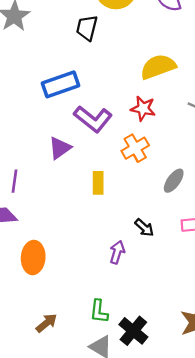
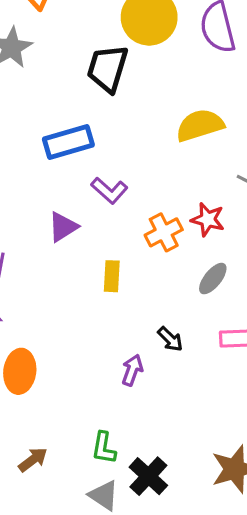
black trapezoid: (87, 28) -> (108, 68), size x1.4
red star: (143, 108) -> (208, 219), moved
purple L-shape: (93, 119) -> (109, 190), size x0.7

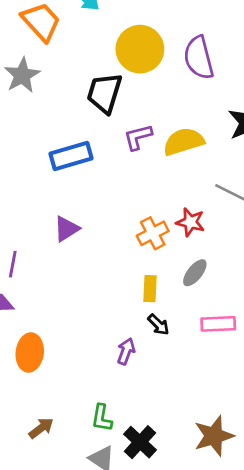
purple L-shape: (109, 190) -> (138, 137), moved, turned 124
yellow rectangle: (112, 276) -> (150, 289), moved

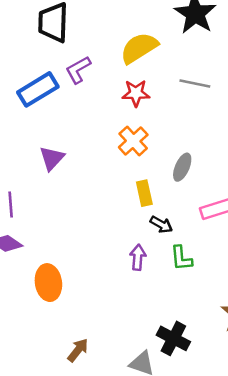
purple L-shape: (138, 137) -> (78, 70), moved
red star: (190, 222) -> (136, 93), moved
green L-shape: (102, 418) -> (181, 258), moved

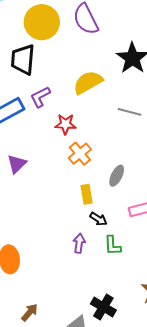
red star: (136, 93) -> (65, 124), moved

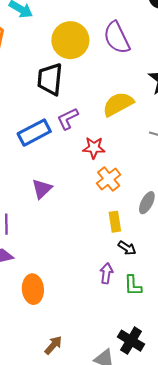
green L-shape: (113, 246) -> (133, 285), moved

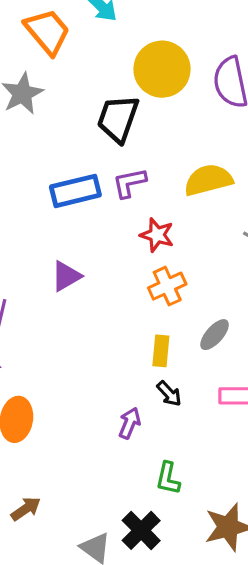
green L-shape: (133, 285) -> (168, 478), moved

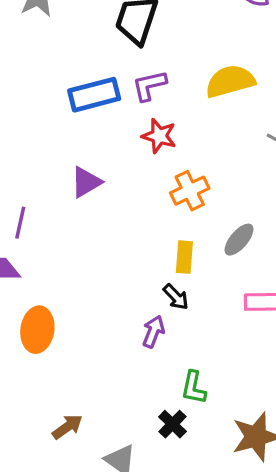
red star: (157, 235) -> (159, 136), moved
black arrow: (169, 394) -> (176, 297), moved
brown arrow: (26, 509) -> (67, 427), moved
black cross: (141, 530) -> (172, 424), moved, size x0.7

